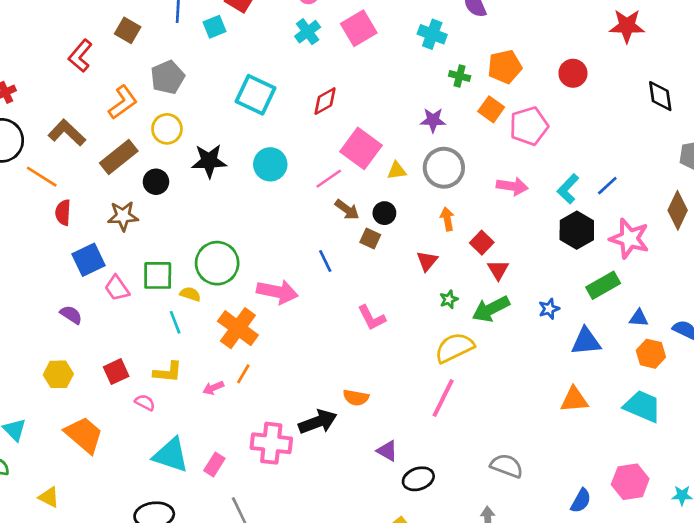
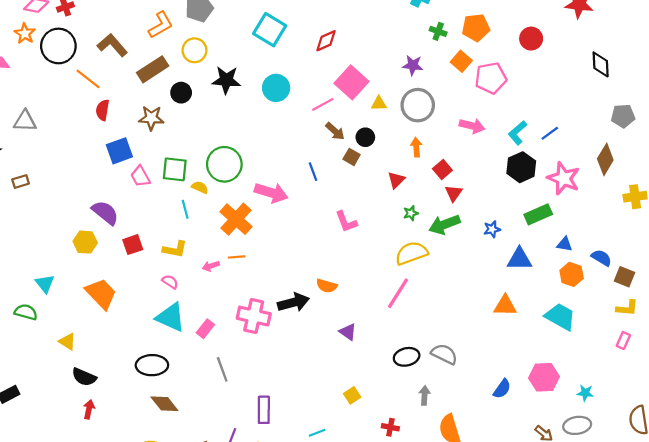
purple semicircle: (71, 315) -> (105, 213), moved, size x1.5
orange line: (243, 374) -> (237, 257), turned 49
pink semicircle: (145, 403) -> (170, 282), moved
black ellipse: (418, 479) -> (407, 357), moved

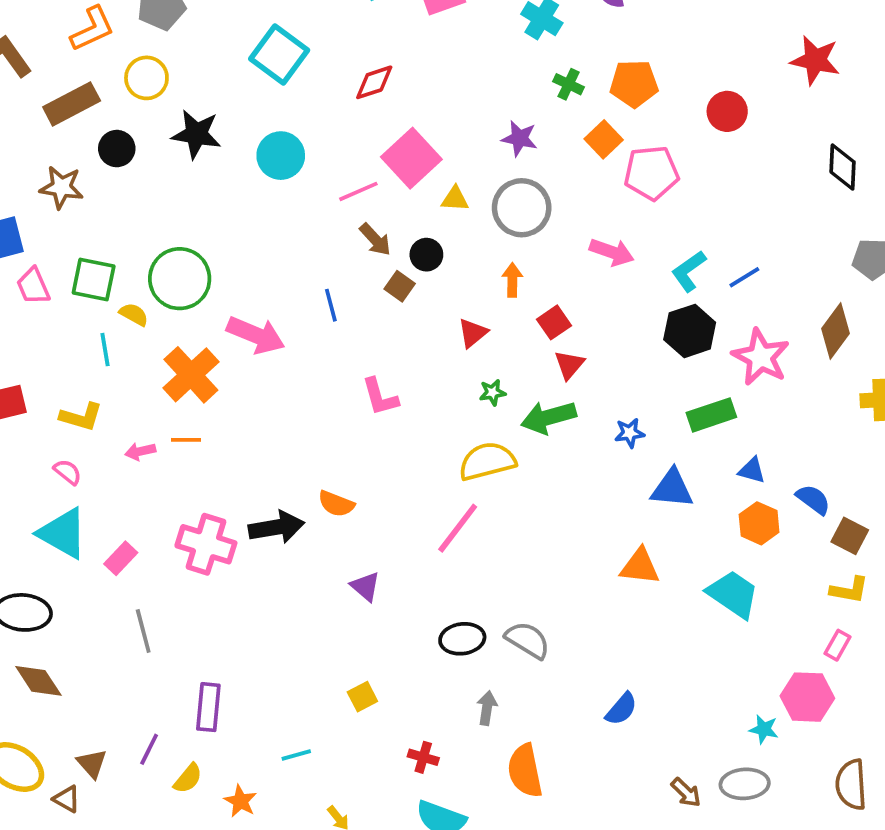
pink hexagon: (544, 377) -> (807, 697), moved

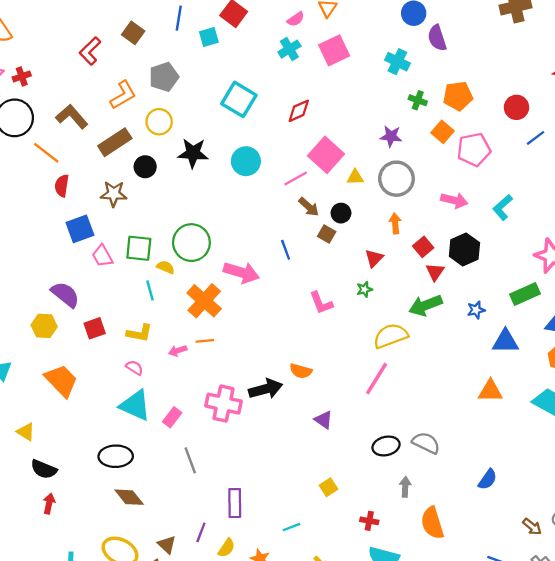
blue line: (744, 277) -> (535, 138), moved
black hexagon: (690, 331) -> (464, 249), moved
green star: (492, 392) -> (364, 289), moved

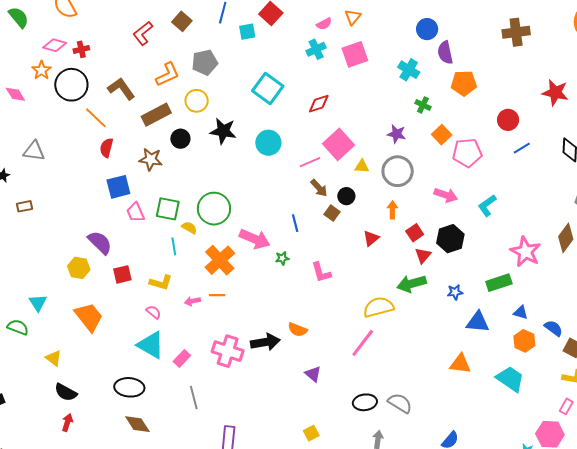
orange pentagon: (458, 96) -> (464, 83), moved
green star: (364, 289) -> (282, 258), moved

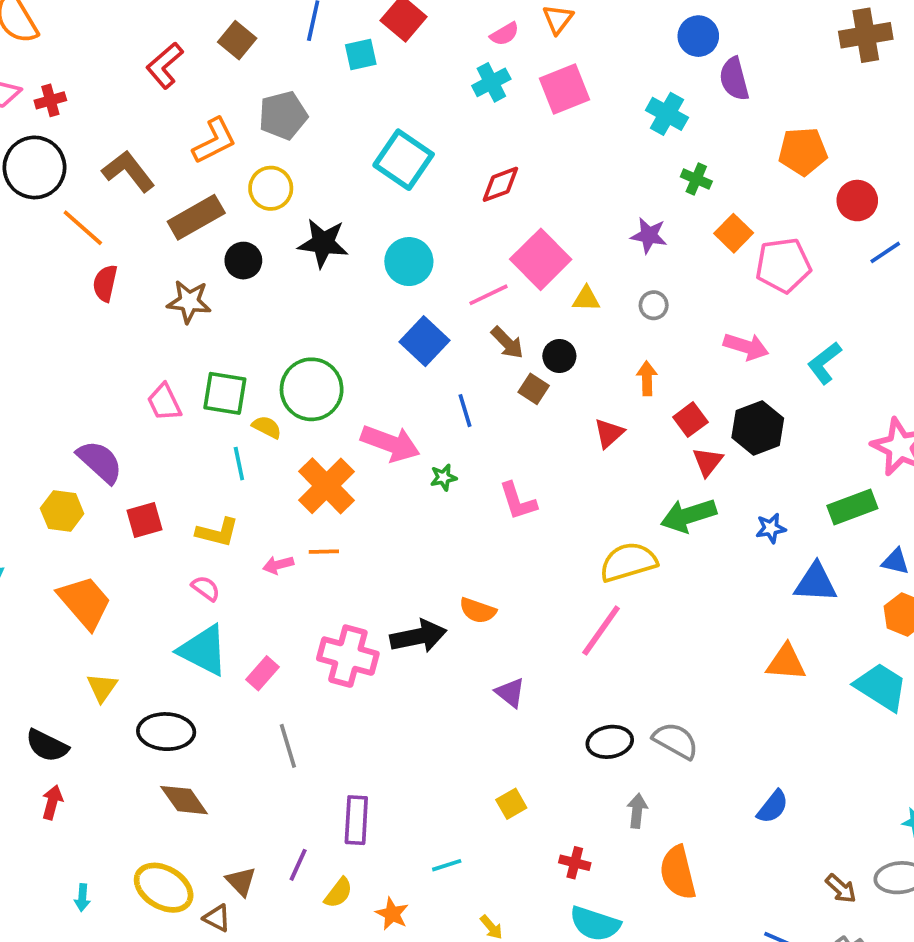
orange pentagon: (464, 83) -> (803, 151), moved
gray circle: (398, 171) -> (654, 305), size x0.5
blue square: (118, 187) -> (425, 341), moved, turned -30
yellow triangle: (53, 358) -> (102, 688), moved, turned 30

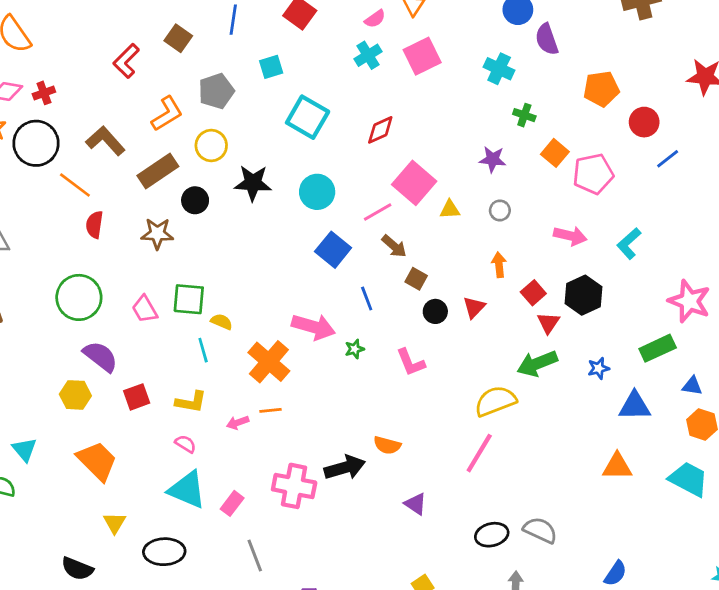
cyan square: (361, 55) -> (271, 67), moved
black circle: (559, 356) -> (435, 311), moved
green circle: (312, 389) -> (79, 297), moved

